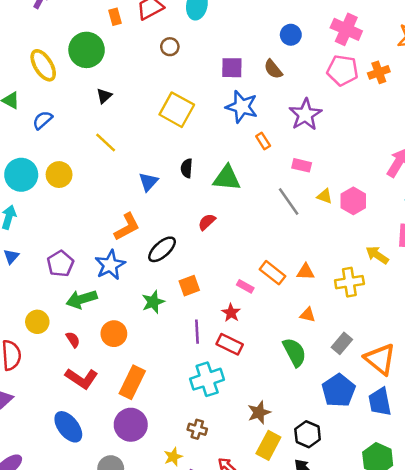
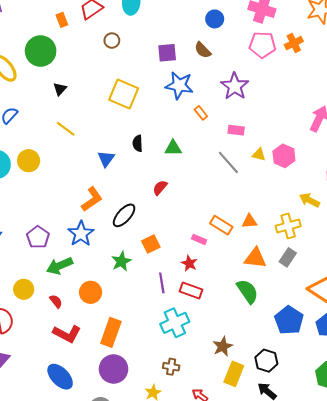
green triangle: (227, 178) -> (173, 148), size x0.7
orange triangle: (308, 315) -> (255, 258), size x1.6
gray rectangle: (342, 343) -> (288, 257), moved

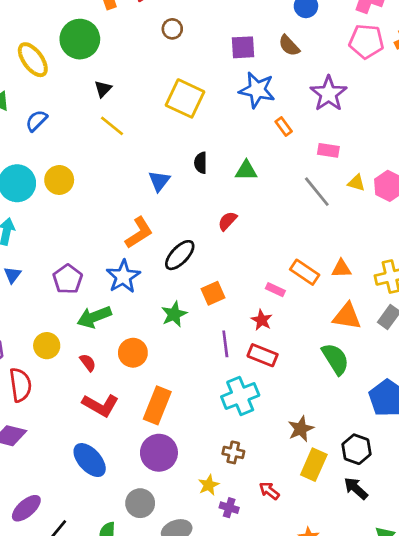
yellow line: (66, 129) -> (112, 126), moved

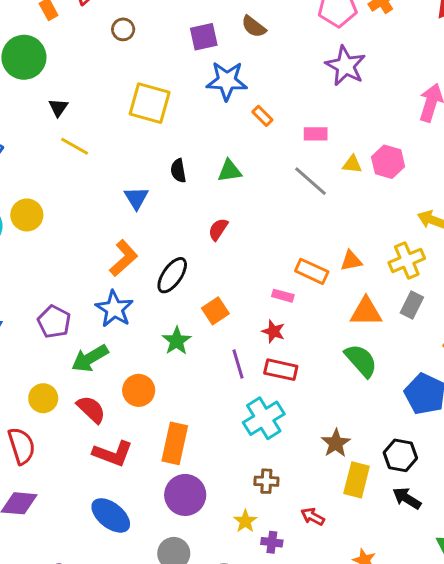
purple star: (329, 94) -> (345, 66), moved
red semicircle: (88, 363) -> (91, 409), size x1.5

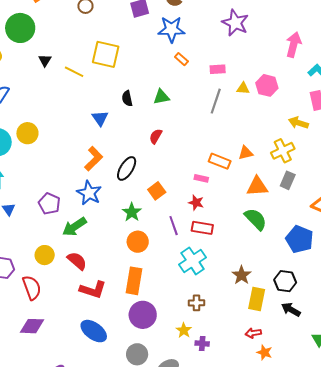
blue star: (227, 81) -> (171, 29), moved
yellow line: (75, 146) -> (74, 72), moved
gray line: (310, 181) -> (216, 101), turned 70
orange circle: (139, 390) -> (138, 242), moved
red arrow: (313, 517) -> (253, 333), moved, turned -35

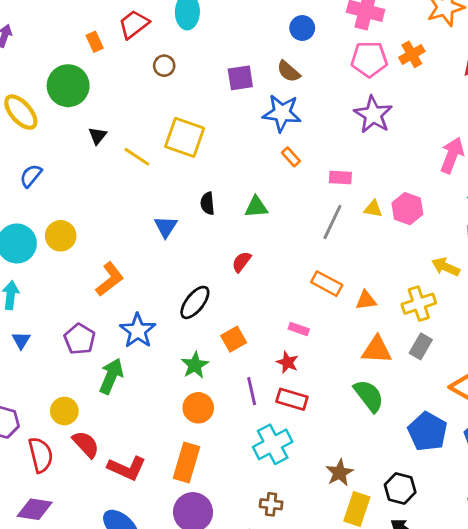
orange L-shape: (94, 159) -> (110, 279), moved
orange rectangle: (220, 161) -> (327, 284), moved
green arrow: (74, 227) -> (111, 376), turned 140
red semicircle: (77, 261) -> (86, 444), moved

